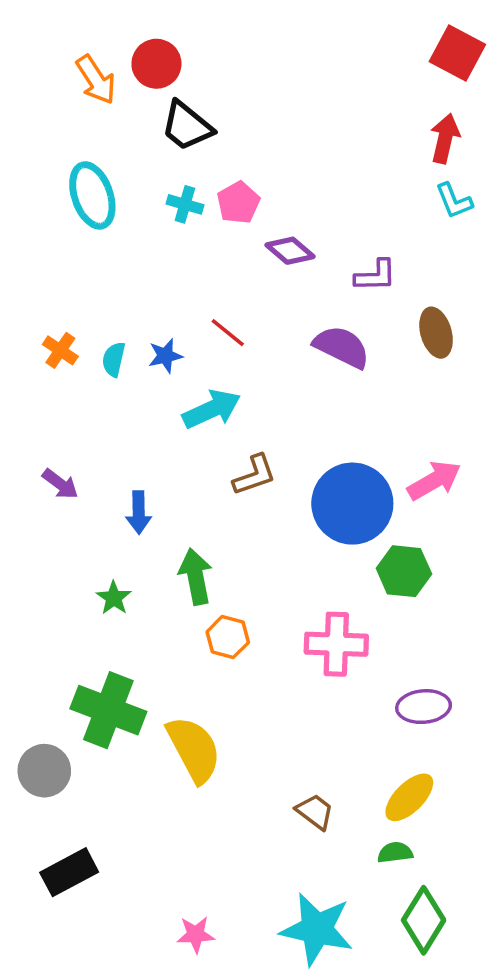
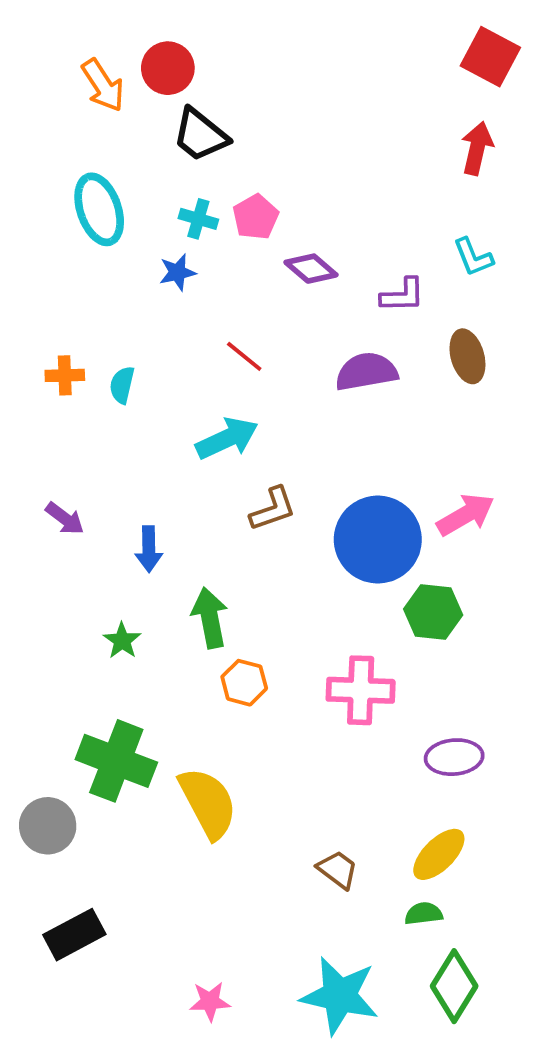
cyan L-shape: (454, 201) -> (473, 257), moved
purple semicircle: (342, 347) -> (366, 372), turned -36
orange cross: (60, 350) -> (65, 375), turned -36
blue star: (165, 356) -> (177, 272), moved

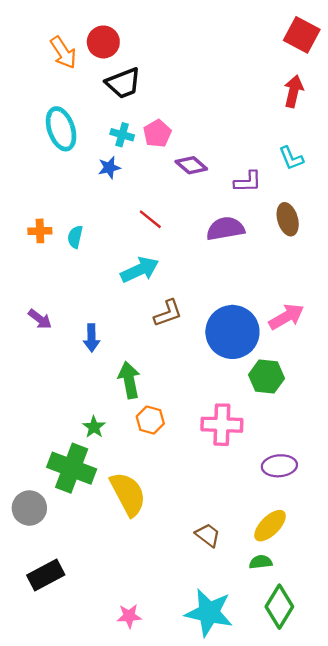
black trapezoid: (200, 135) -> (123, 83), turned -60
green star: (122, 641) -> (94, 427), moved

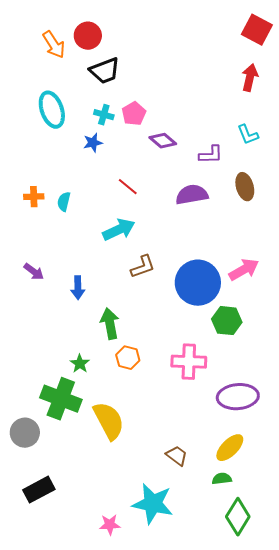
purple ellipse: (279, 466) -> (238, 397), size x1.4
cyan star: (209, 613) -> (153, 504), moved

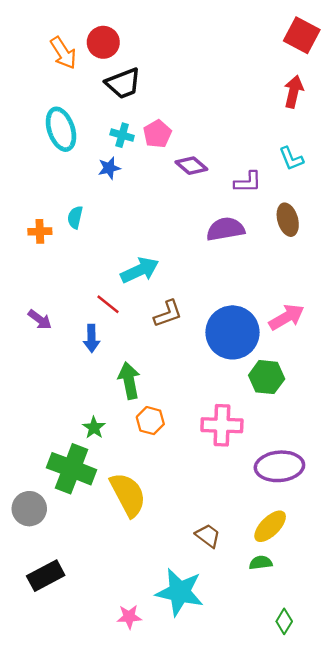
red line: (128, 187) -> (108, 304), moved
cyan semicircle: (64, 202) -> (75, 217), moved
green diamond: (238, 517) -> (284, 621), moved, size x0.6

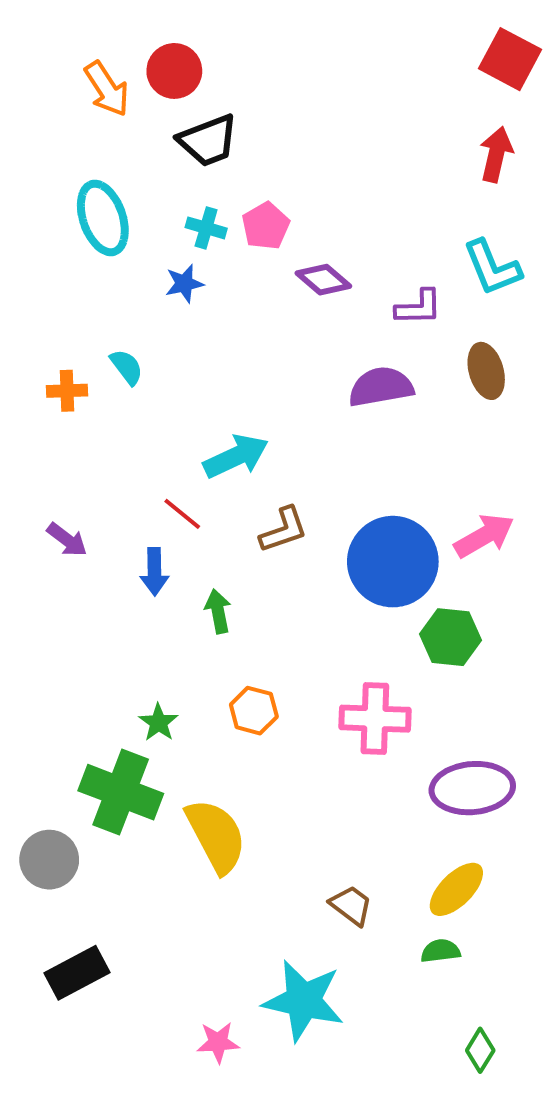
cyan L-shape: (291, 159) -> (492, 268), size x1.4
cyan semicircle: (75, 217) -> (127, 367), turned 130
green arrow: (129, 381) -> (218, 611), moved, size x0.7

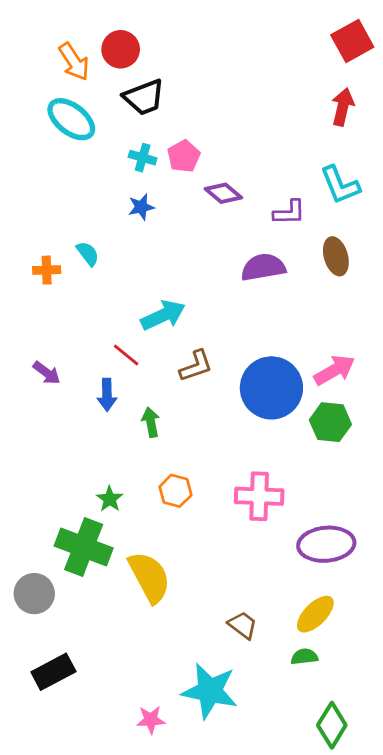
red square: (510, 59) -> (352, 41), turned 33
cyan ellipse: (103, 218) -> (71, 119), moved, turned -33
blue star: (184, 284) -> (141, 207), moved
green hexagon: (450, 637) -> (330, 422), moved
green diamond: (480, 1050) -> (332, 725), size x1.5

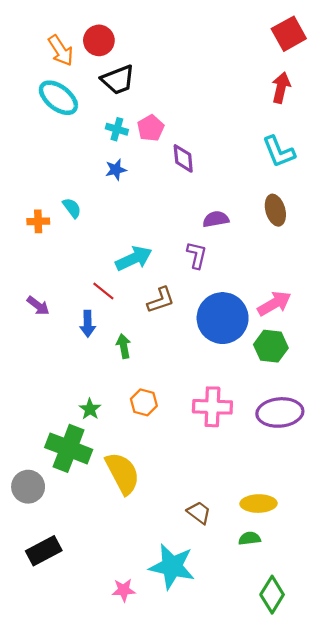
purple diamond: (223, 193) -> (183, 158), turned 44
purple L-shape: (289, 212) -> (197, 255), moved, turned -76
purple semicircle: (263, 267) -> (216, 219), size x0.7
purple ellipse: (326, 544) -> (280, 412), moved
yellow ellipse: (315, 614) -> (259, 504), turned 44

